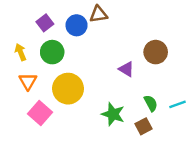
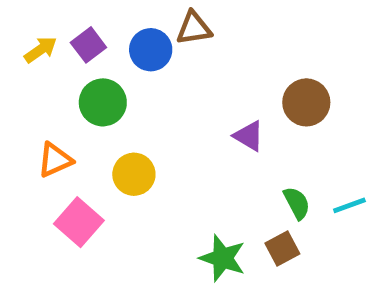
yellow arrow: (21, 52) -> (41, 50), moved, turned 77
orange triangle: (28, 81) -> (55, 160), turned 36
yellow circle: (68, 89) -> (134, 174), size x0.7
green star: (113, 114) -> (223, 258), moved

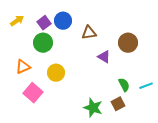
brown triangle: (194, 28) -> (89, 33), moved
purple square: (88, 45) -> (44, 23), moved

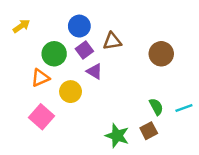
purple square: (44, 23) -> (84, 50), moved
purple triangle: (104, 57) -> (94, 71), moved
orange triangle: (23, 67) -> (40, 78), moved

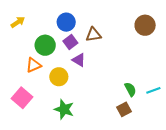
brown circle: (161, 54) -> (145, 25), moved
pink square: (42, 117) -> (22, 98), moved
green star: (117, 136) -> (64, 109), moved

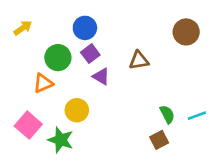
brown triangle: (94, 35) -> (139, 60), moved
yellow circle: (59, 77) -> (77, 110), moved
green star: (64, 109) -> (61, 140), moved

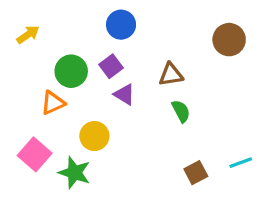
blue circle: (85, 28) -> (121, 25), moved
green semicircle: (167, 114) -> (181, 111), moved
cyan line: (197, 116) -> (241, 163), moved

